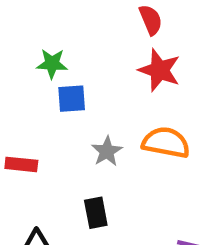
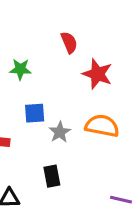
red semicircle: (151, 20) -> (69, 42), moved
blue square: (72, 99) -> (35, 113), moved

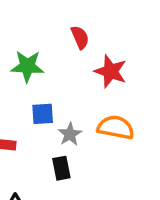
green star: (20, 69) -> (27, 66), size x1.4
black rectangle: (52, 176) -> (61, 168), moved

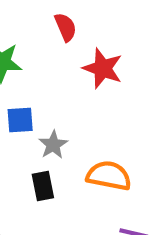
orange semicircle: (116, 127) -> (109, 176), moved

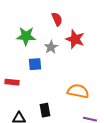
gray star: (53, 145) -> (51, 47), moved
black rectangle: (43, 186) -> (45, 110), moved

